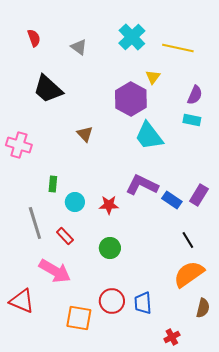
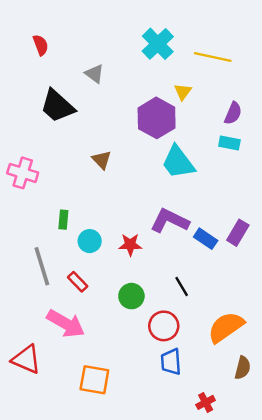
gray triangle: (79, 47) -> (94, 74), moved
black line: (188, 240) -> (182, 286), moved
red circle: (112, 301) -> (164, 326), moved

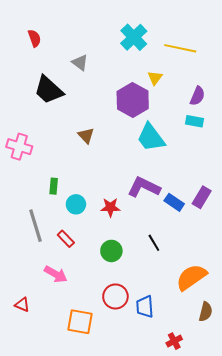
pink arrow: (66, 324) -> (56, 274), size x0.7
red circle: (164, 326) -> (115, 296), moved
red triangle: (26, 359) -> (22, 305), size x0.6

